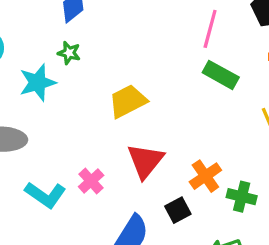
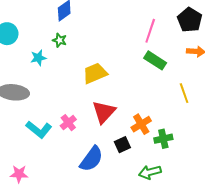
cyan star: (38, 83) -> (38, 58), size x0.7
green cross: (242, 197) -> (163, 139), turned -30

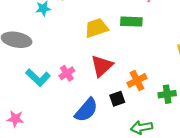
green rectangle: (155, 60) -> (131, 22), moved, turned -35
green cross: (163, 139) -> (167, 94), moved

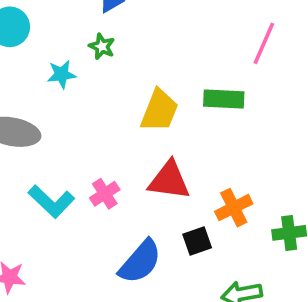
yellow trapezoid: (96, 28) -> (159, 110), turned 130
red triangle: (102, 66) -> (169, 180), turned 50

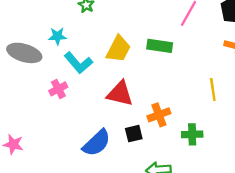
cyan star: (62, 74) -> (57, 36), moved
pink cross: (105, 194) -> (58, 89), moved
cyan L-shape: (51, 201) -> (78, 63), moved

